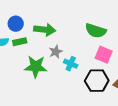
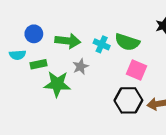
green rectangle: (20, 42) -> (39, 64), moved
cyan cross: (71, 64) -> (102, 44), moved

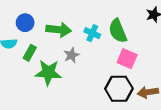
green semicircle: (127, 42) -> (118, 31), turned 50
green rectangle: (39, 64) -> (30, 53), turned -49

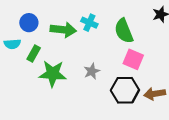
cyan cross: (92, 33) -> (89, 23), moved
gray star: (71, 55) -> (92, 71), moved

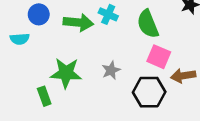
green rectangle: (34, 53) -> (44, 96), moved, turned -49
brown arrow: (155, 94) -> (183, 76), moved

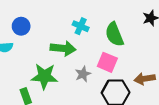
green arrow: (78, 23) -> (63, 48), moved
pink square: (159, 57) -> (107, 62), moved

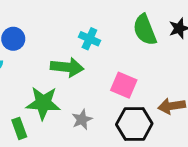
green semicircle: (114, 34) -> (145, 30), moved
gray star: (83, 74) -> (82, 119), moved

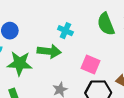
green star: (43, 103) -> (20, 63), moved

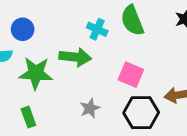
green semicircle: (106, 24) -> (132, 20), moved

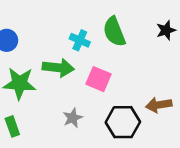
pink square: (131, 75) -> (98, 79), moved

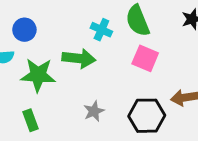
pink square: (98, 79) -> (145, 58), moved

